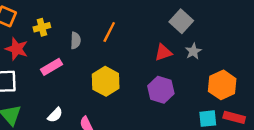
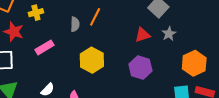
gray semicircle: (76, 40) -> (75, 24), moved

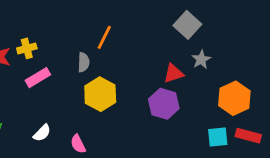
yellow cross: (36, 13) -> (27, 48), moved
gray semicircle: (75, 24) -> (84, 62), moved
red triangle: (143, 35) -> (174, 73), moved

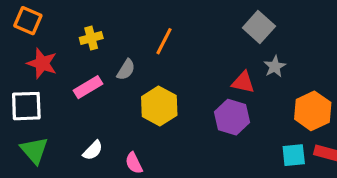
yellow cross: (27, 48) -> (91, 38), moved
gray semicircle: (84, 62) -> (126, 70), moved, turned 30
red triangle: (174, 73) -> (243, 82), turned 30

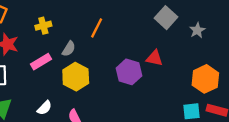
gray star: (275, 66) -> (197, 30), moved
yellow hexagon: (159, 106) -> (76, 77), moved
purple hexagon: (232, 117) -> (129, 72), moved

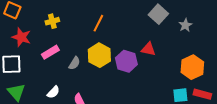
gray semicircle: (69, 49) -> (74, 63), moved
yellow hexagon: (76, 77) -> (99, 55), moved

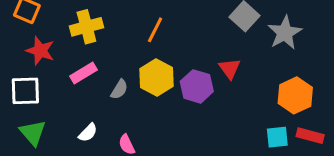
yellow cross: (52, 21) -> (86, 27), size x1.5
gray star: (185, 25) -> (285, 33), size x1.6
red triangle: (148, 49) -> (230, 69), turned 42

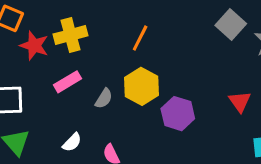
red star: (40, 51) -> (34, 46), moved
red triangle: (230, 69) -> (240, 101), moved
purple hexagon: (197, 86) -> (178, 114), moved

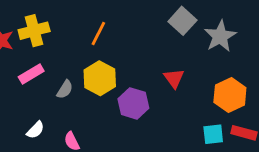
red triangle: (240, 101) -> (174, 78), moved

